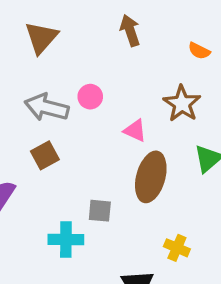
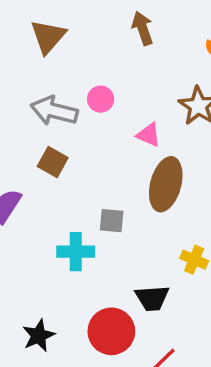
brown square: (45, 155) -> (53, 162), turned -32

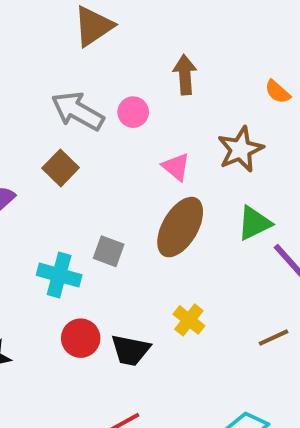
brown arrow: (143, 28) -> (185, 75), moved
red circle: (111, 331) -> (81, 338), moved, size x0.7

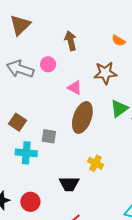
brown star: (240, 149) -> (105, 73), turned 30
brown square: (61, 168) -> (17, 122), moved
red circle: (81, 338) -> (30, 202), moved

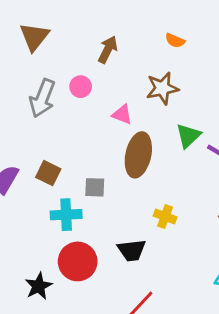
brown arrow: (71, 41) -> (108, 50), turned 48
gray arrow: (20, 69) -> (42, 98), turned -80
red circle: (30, 202) -> (78, 261), moved, size x1.4

